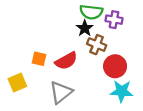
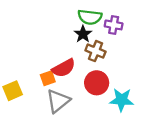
orange square: (39, 59) -> (48, 78), moved, turned -32
red circle: (115, 66) -> (97, 83), moved

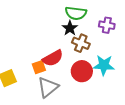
purple cross: (114, 25) -> (107, 25), moved
cyan star: (122, 100) -> (104, 65), moved

